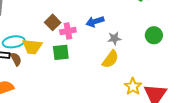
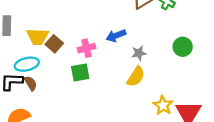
brown square: (53, 22) -> (54, 44), moved
yellow trapezoid: (32, 47) -> (38, 37), moved

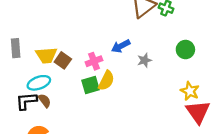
yellow semicircle: (136, 77) -> (106, 81), moved
yellow star: (163, 105) -> (190, 91), moved

